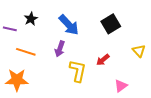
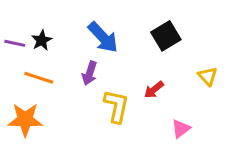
black star: (31, 19) -> (42, 40), moved

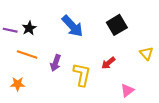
purple arrow: (90, 73) -> (56, 63), moved
orange star: (25, 120) -> (18, 84), size x0.6

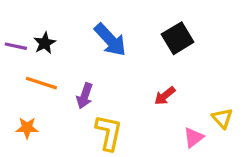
yellow triangle: (146, 53) -> (222, 118), moved
yellow L-shape: (82, 75) -> (109, 133), moved

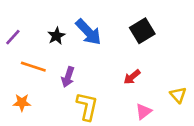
black star: (45, 43) -> (56, 36), moved
purple line: (16, 46) -> (13, 37), turned -60
pink triangle: (194, 137) -> (144, 111), moved

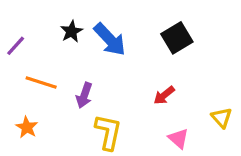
black star: (56, 36) -> (71, 31), moved
orange star: (22, 103) -> (27, 127), turned 30
pink triangle: (144, 111) -> (178, 138), turned -42

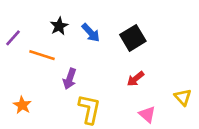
black square: (177, 38) -> (133, 38), moved
blue arrow: (110, 39) -> (91, 33), size x0.7
orange line: (41, 83) -> (42, 55), moved

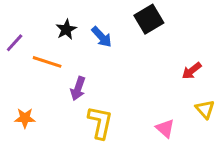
black square: (133, 38) -> (149, 19), moved
red arrow: (135, 79) -> (192, 71), moved
orange star: (22, 105) -> (25, 118), turned -30

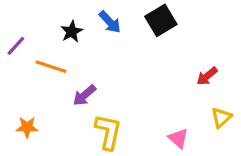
blue arrow: (102, 37) -> (110, 22), moved
purple arrow: (78, 88) -> (84, 95), turned 30
yellow triangle: (205, 109) -> (221, 118), turned 30

